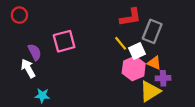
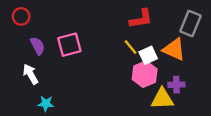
gray rectangle: (152, 31) -> (191, 24), moved
purple semicircle: (35, 52) -> (38, 46), moved
orange triangle: (154, 63) -> (174, 49), moved, size x1.5
yellow triangle: (150, 91) -> (162, 99), turned 30

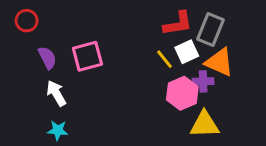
gray rectangle: (191, 24) -> (210, 30), moved
white square: (148, 55) -> (187, 52), moved
white arrow: (30, 74) -> (56, 93), moved
purple cross: (176, 85) -> (203, 81), moved

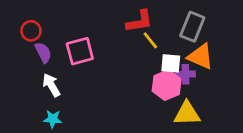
red circle: (27, 21) -> (31, 31), moved
red L-shape: (178, 24) -> (139, 21), moved
white square: (187, 52) -> (171, 63), moved, turned 30
yellow line: (165, 59) -> (150, 40), moved

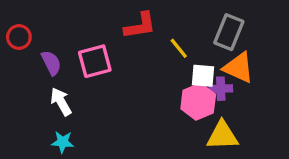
red L-shape: (139, 21) -> (140, 26), moved
red circle: (31, 31) -> (19, 37), moved

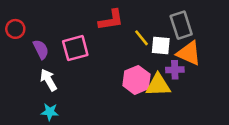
gray rectangle: (229, 32) -> (181, 25), turned -40
white square: (203, 76) -> (161, 46), moved
pink hexagon: (198, 102) -> (137, 80), moved
yellow triangle: (222, 136) -> (158, 85), moved

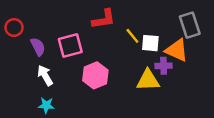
gray rectangle: (181, 25) -> (190, 25), moved
pink hexagon: (137, 80) -> (95, 75), moved

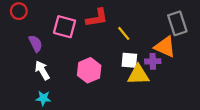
red circle: (14, 28) -> (19, 11), moved
white square: (150, 43) -> (129, 60), moved
pink square: (70, 45) -> (65, 27), moved, turned 30

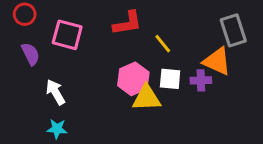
pink square: (65, 27) -> (67, 35), moved
purple semicircle: (36, 43) -> (31, 54), moved
pink hexagon: (89, 70) -> (133, 79), moved
yellow triangle: (138, 75) -> (147, 98), moved

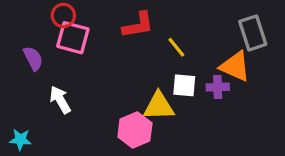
red circle: (25, 14) -> (63, 15), moved
pink hexagon: (133, 79) -> (135, 130), moved
cyan star: (57, 129) -> (20, 140), moved

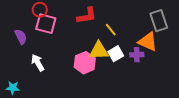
white square: (184, 85) -> (116, 54), turned -35
yellow triangle: (159, 106) -> (99, 51), moved
pink hexagon: (135, 130) -> (85, 63), moved

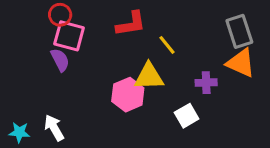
purple semicircle: (21, 37) -> (60, 60), moved
orange triangle: (148, 42) -> (241, 63), moved
white square: (116, 54) -> (187, 116), moved
white arrow: (38, 63) -> (54, 128), moved

